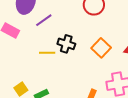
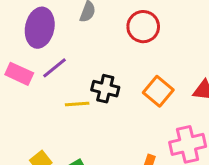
purple line: (44, 20) -> (54, 68), moved

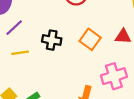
yellow line: (77, 104) -> (20, 53), moved

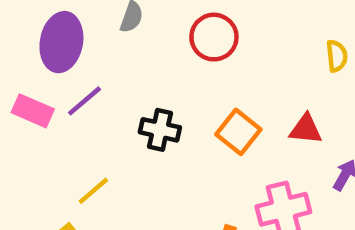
yellow line: (20, 53) -> (93, 191), moved, turned -35

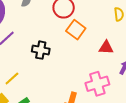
orange square: (238, 132) -> (76, 30), moved

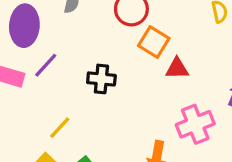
red triangle: (106, 47) -> (177, 68), moved

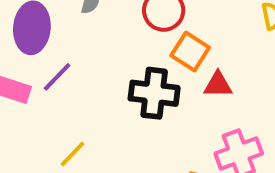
black cross: (101, 79) -> (154, 93), moved, size x1.4

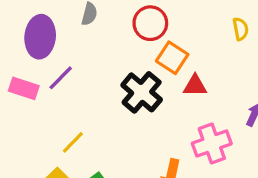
black cross: (154, 93) -> (142, 92), turned 33

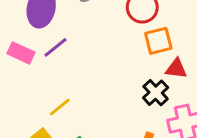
orange square: (172, 58) -> (158, 41), turned 36
black cross: (142, 92) -> (156, 93), moved, size x0.7

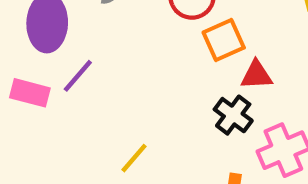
yellow line: (60, 107) -> (134, 158), moved

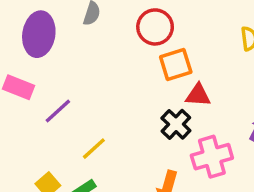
purple line: (78, 76) -> (58, 111), moved

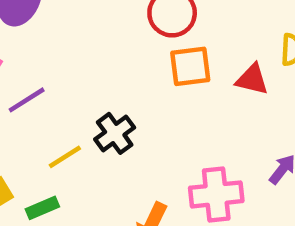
red triangle: (198, 95) -> (252, 79), moved
black cross: (176, 124) -> (115, 133), moved

